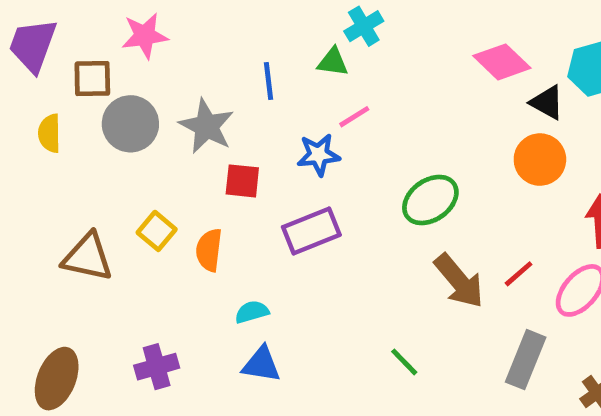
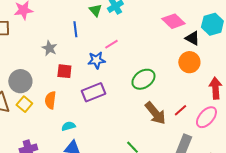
green triangle: (333, 62) -> (95, 10), moved, turned 40
gray circle: (130, 124) -> (20, 81), moved
gray star: (207, 126) -> (49, 48), size x0.7
yellow square: (157, 231) -> (24, 104), moved

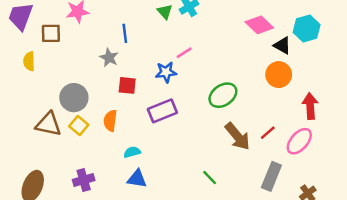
blue line: (75, 29) -> (125, 33), moved

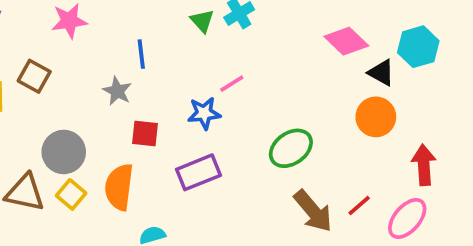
brown square: (51, 33) -> (34, 76), moved, turned 30
orange semicircle: (110, 121) -> (119, 187), size x1.4

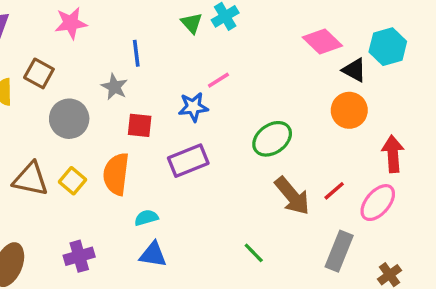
gray circle: (64, 152) -> (69, 119), moved

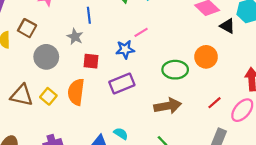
orange circle: (349, 110) -> (206, 57), moved
green ellipse: (272, 139) -> (175, 70), turned 35
brown arrow: (292, 196) -> (168, 106), moved, turned -60
cyan semicircle: (146, 218) -> (121, 134), moved, turned 48

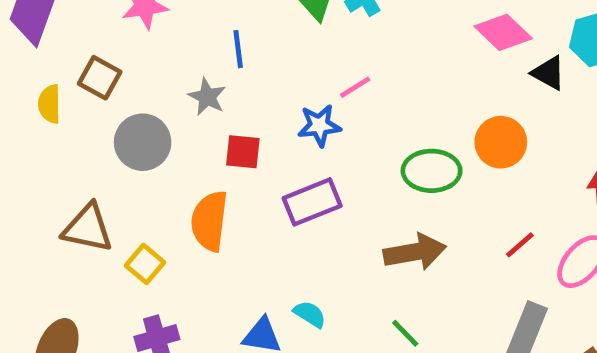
yellow square: (48, 96) -> (145, 264), moved

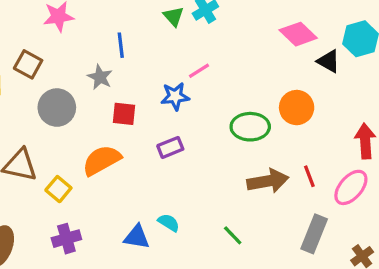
purple rectangle: (312, 202) -> (170, 147), size x0.7
orange semicircle: (209, 221) -> (102, 160), turned 54
red line: (520, 245) -> (309, 176), turned -70
brown arrow: (415, 252) -> (268, 181), moved

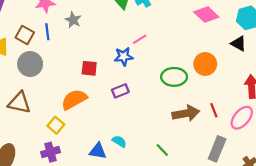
blue line: (121, 45) -> (47, 32), moved
black triangle: (329, 61) -> (239, 44), moved
gray star: (100, 77) -> (73, 20), moved
gray circle: (57, 108) -> (30, 64), moved
yellow square: (58, 189) -> (56, 125), moved

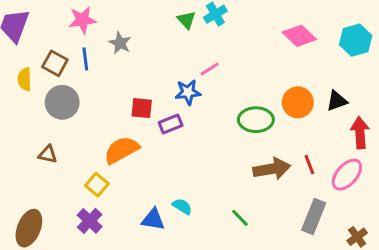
black triangle: (239, 44) -> (337, 101), moved, turned -49
purple rectangle: (120, 91) -> (171, 124), moved
brown triangle: (19, 103) -> (48, 154), size x0.6
purple cross: (51, 152) -> (90, 221), turned -30

